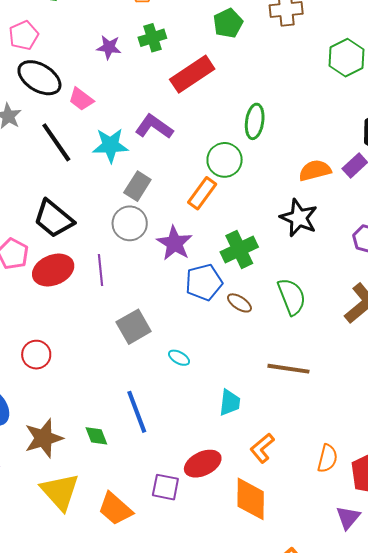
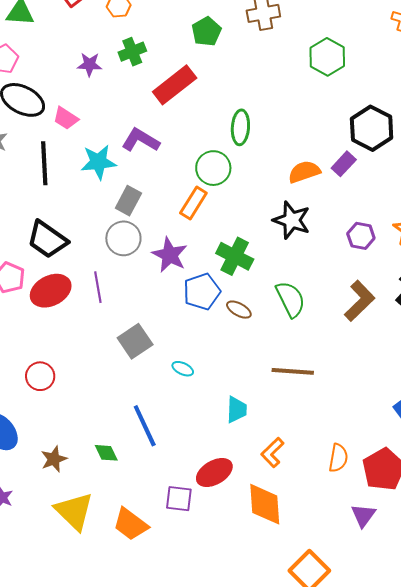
black line: (56, 142) -> (44, 163), turned 36
green cross: (239, 250) -> (235, 256), turned -33
brown star: (44, 438) -> (54, 459), size x0.7

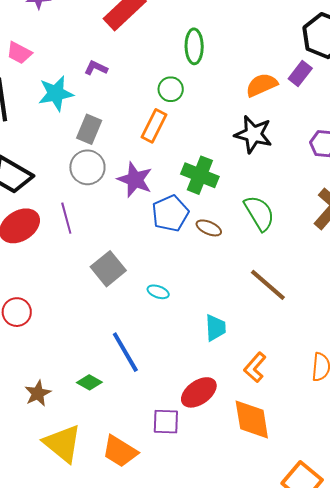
purple L-shape: (141, 140) -> (96, 68), size x0.6
green circle: (213, 168) -> (171, 89), size x0.7
brown line: (293, 371) -> (268, 285), turned 42
green diamond: (106, 453) -> (89, 382), turned -30

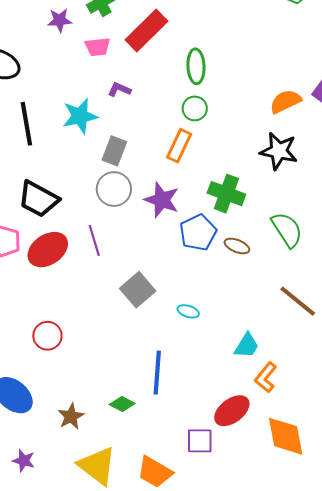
green ellipse: (194, 46) -> (196, 66), moved
pink trapezoid: (19, 53) -> (97, 47), moved, turned -32
cyan trapezoid: (215, 328) -> (247, 346), turned 36
blue line: (125, 352) -> (157, 373), turned 36
orange L-shape: (255, 367) -> (266, 377), moved

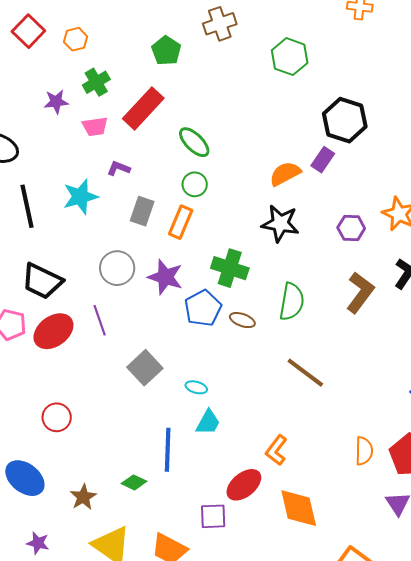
green ellipse: (196, 66) -> (194, 142), turned -40
gray rectangle: (114, 151) -> (142, 211), moved
green semicircle: (287, 230) -> (292, 302), turned 45
cyan trapezoid: (247, 346) -> (208, 422), moved

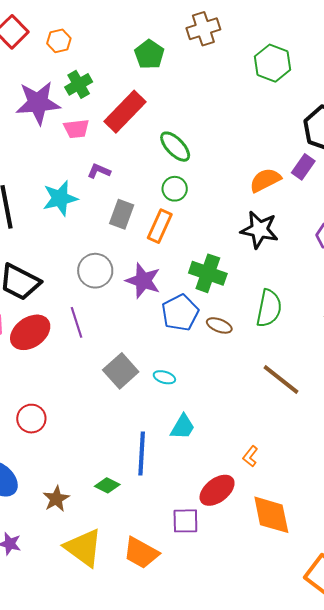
purple star: (56, 102) -> (38, 103), size x1.8
cyan ellipse: (196, 387) -> (164, 377), moved
orange L-shape: (276, 450) -> (250, 456), size x0.7

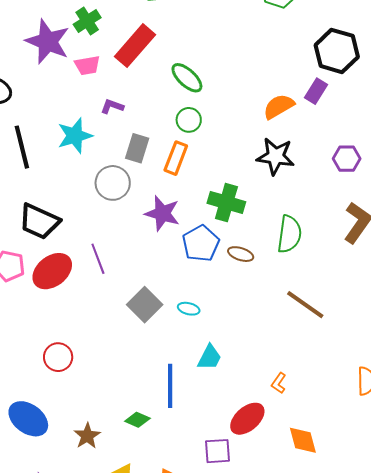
purple star: (38, 103) -> (48, 42), turned 30
gray circle: (95, 271) -> (113, 183), moved
orange diamond: (271, 515) -> (303, 440), size x0.7

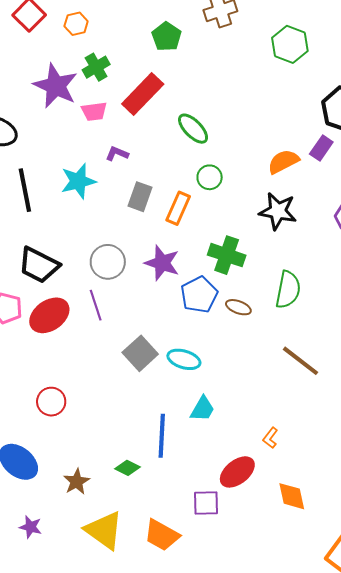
green circle: (189, 120) -> (210, 177), moved
gray circle: (113, 183) -> (108, 262), moved
cyan ellipse: (189, 309) -> (184, 359), size x1.5

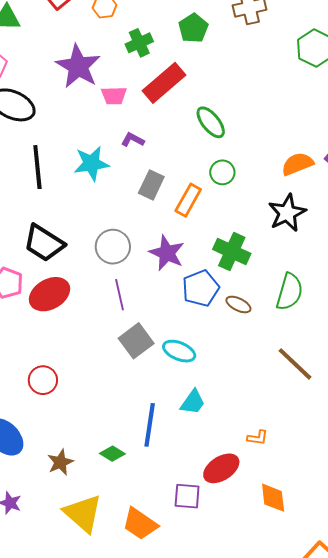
green cross: (96, 67) -> (139, 43), moved
black star: (278, 211) -> (287, 213), turned 30
purple line: (96, 305) -> (120, 295), moved
orange L-shape: (270, 438) -> (258, 438), turned -125

